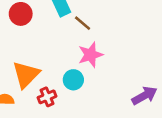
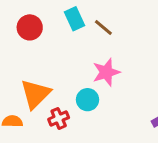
brown line: (83, 23) -> (103, 27), moved

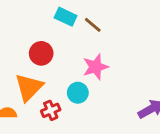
cyan rectangle: (74, 19) -> (66, 17), turned -40
red circle: (30, 27) -> (41, 53), moved

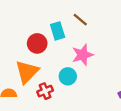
cyan rectangle: (66, 17) -> (58, 31), moved, turned 48

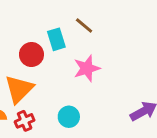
cyan circle: (68, 76) -> (69, 117), moved
red cross: (45, 91) -> (25, 121), moved

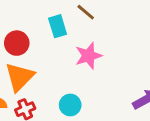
red circle: (31, 55) -> (17, 43), moved

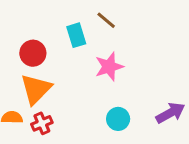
cyan circle: (70, 105) -> (118, 119), moved

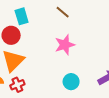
cyan rectangle: (76, 35) -> (22, 16), moved

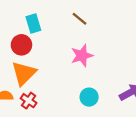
red cross: (17, 85) -> (29, 101), turned -32

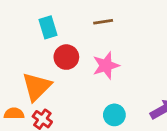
brown line: (80, 19) -> (103, 22), turned -49
red circle: (21, 45) -> (66, 57), moved

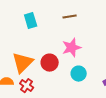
red circle: (66, 57) -> (50, 63), moved
cyan circle: (114, 115) -> (79, 74), moved

